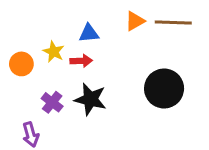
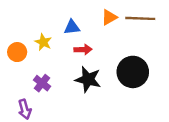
red arrow: (81, 61) -> (83, 50), moved
black star: (90, 99) -> (88, 79), moved

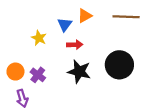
orange triangle: (109, 17) -> (85, 16), moved
blue triangle: (72, 27) -> (65, 25), turned -48
orange circle: (17, 52) -> (15, 72), moved

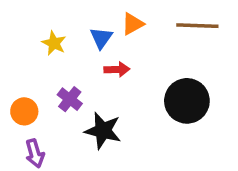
yellow star: (39, 38) -> (54, 43), moved
black star: (79, 72) -> (103, 131), moved
purple cross: (38, 75) -> (70, 99), moved

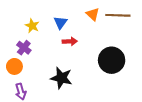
orange triangle: (133, 24) -> (93, 14), moved, turned -48
purple cross: (70, 99) -> (24, 48), moved

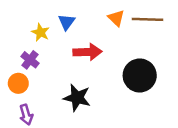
blue triangle: (60, 23) -> (67, 22), moved
red arrow: (70, 41) -> (87, 52), size x1.5

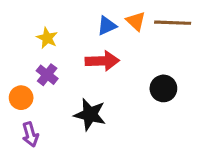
blue triangle: (67, 22) -> (107, 26), moved, turned 30
purple cross: (30, 60) -> (47, 75), moved
black circle: (140, 75) -> (163, 88), size x0.7

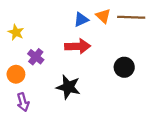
yellow star: (47, 38) -> (16, 32), moved

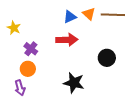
orange circle: (16, 74) -> (28, 69), moved
black star: (68, 87) -> (74, 83), moved

